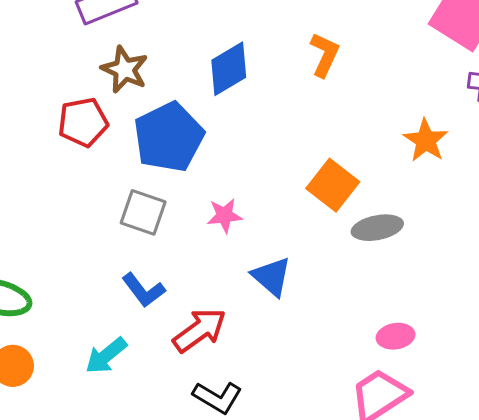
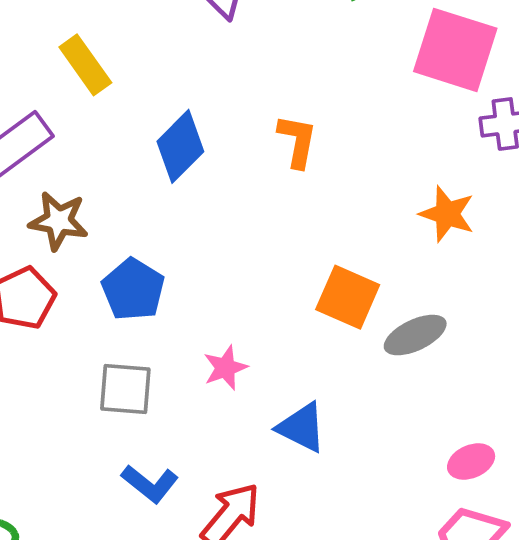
blue diamond: (229, 69) -> (180, 146), moved
blue pentagon: (169, 137) -> (133, 290), size x0.7

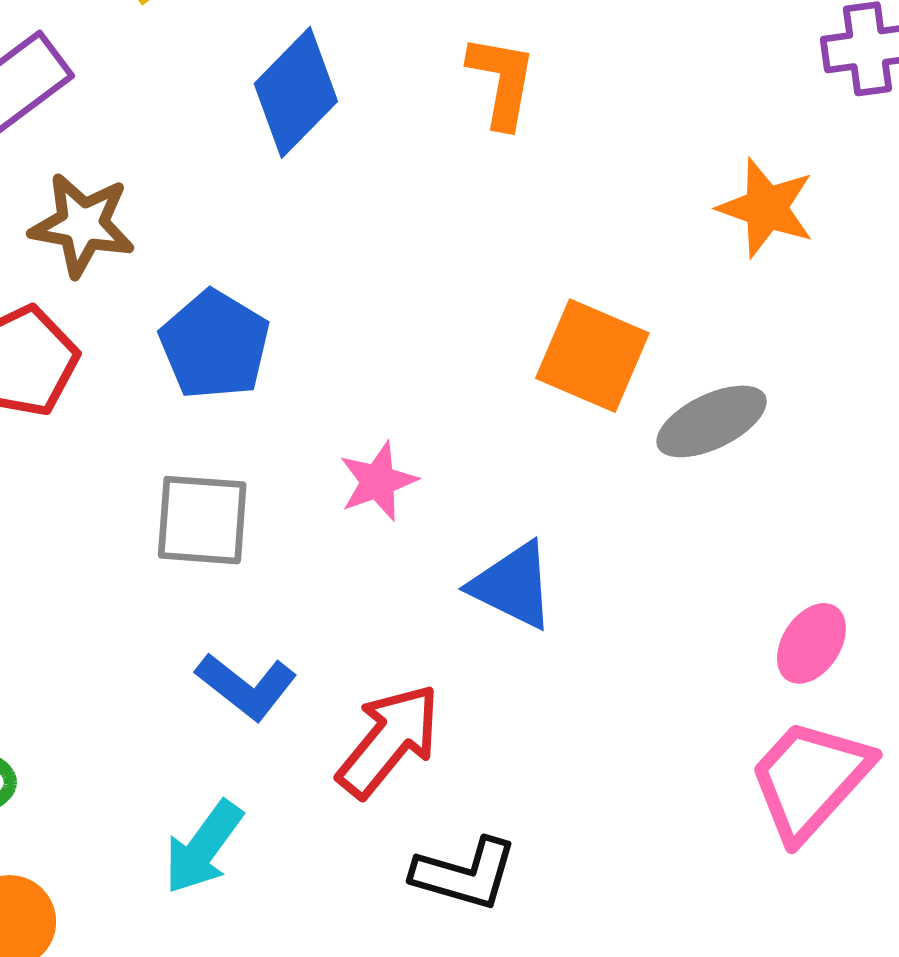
pink ellipse: (471, 462) -> (811, 643), turned -33

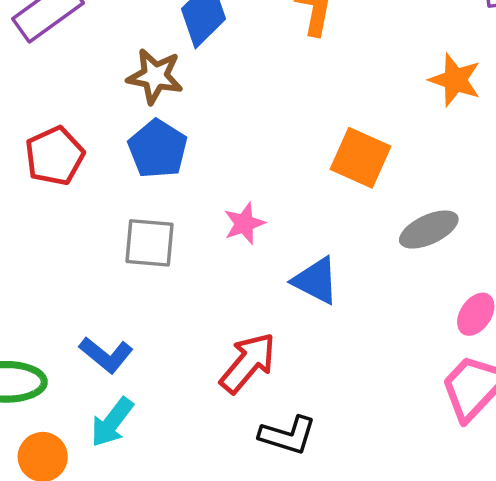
brown star: (82, 225) -> (155, 76), moved
gray ellipse: (712, 421) -> (429, 230), moved
blue L-shape: (246, 686) -> (106, 355), moved
cyan arrow: (203, 847) -> (112, 422), moved

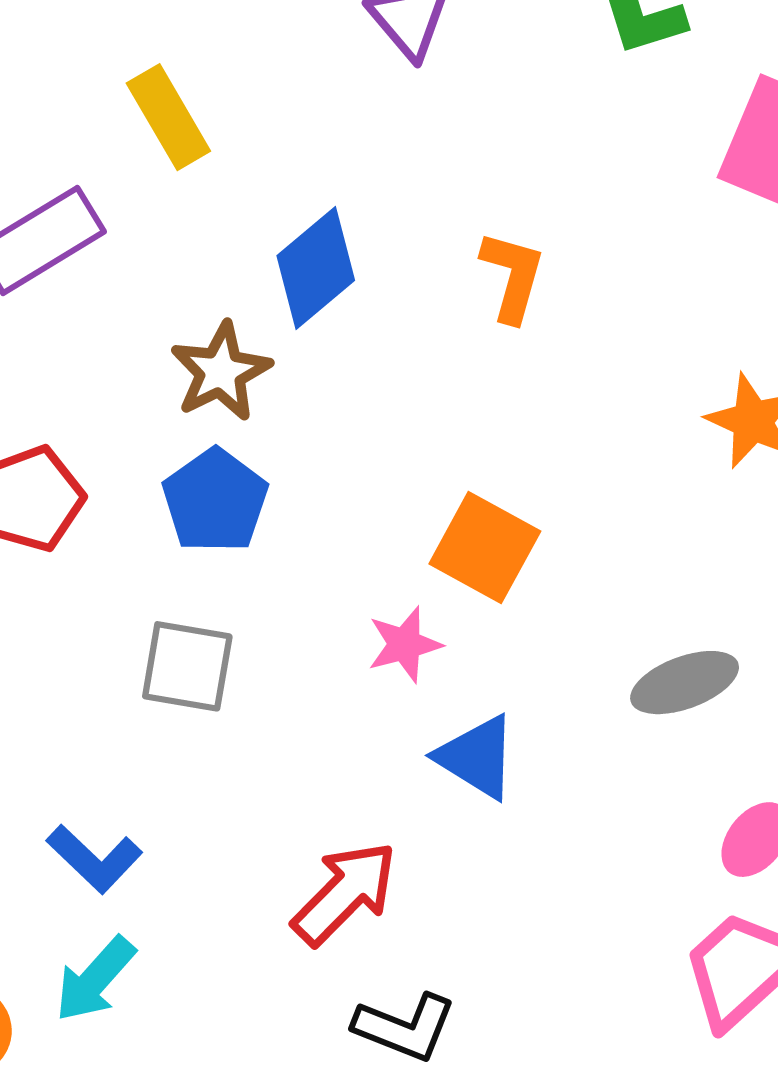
brown star: (155, 76) -> (221, 372), turned 30
orange square: (360, 158) -> (485, 548), moved
pink star: (244, 223) -> (405, 645), moved

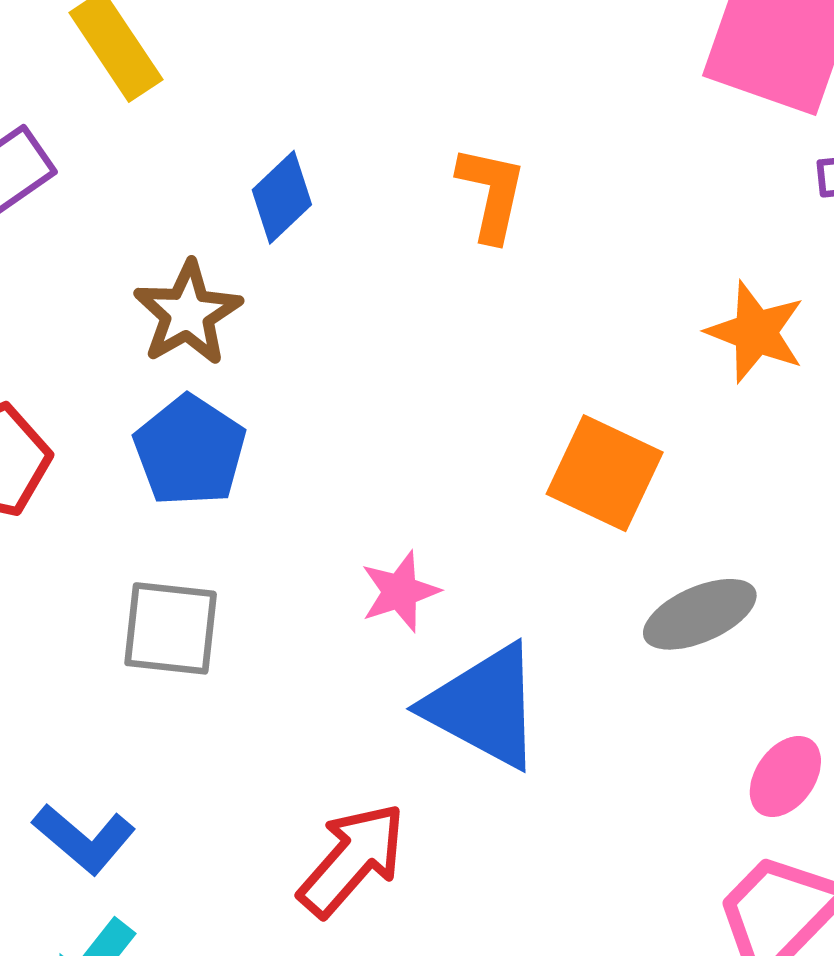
blue diamond: (316, 268) -> (282, 197), size x0.7
orange square: (485, 548) -> (605, 473), moved
blue triangle: (477, 757) -> (484, 707), size x1.4

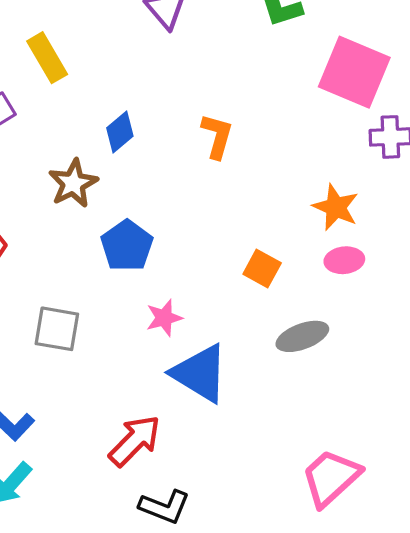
blue pentagon: (190, 451) -> (127, 246), moved
orange square: (605, 473) -> (262, 268), size x0.7
pink ellipse: (785, 777) -> (344, 260), moved, turned 45

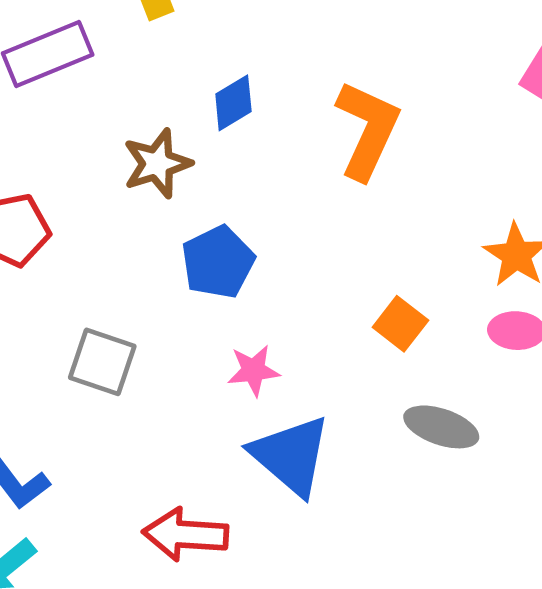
orange L-shape: (217, 136) -> (367, 130), size x1.5
gray ellipse: (302, 336) -> (441, 427), turned 30
red arrow: (135, 441) -> (185, 534), turned -140

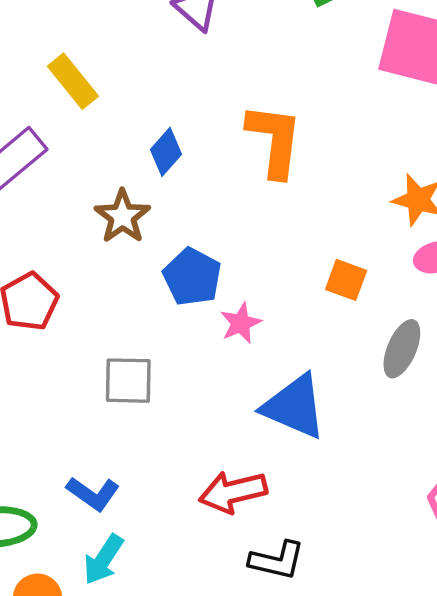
pink star: (254, 370) -> (241, 323), moved
gray ellipse: (441, 427) -> (402, 349), turned -68

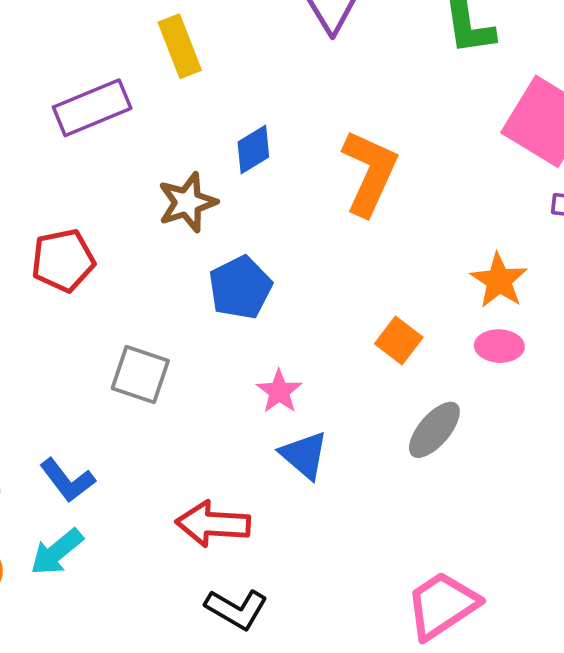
pink star: (241, 323) -> (279, 391), moved, turned -30
blue triangle: (294, 407) -> (304, 455), size x0.7

